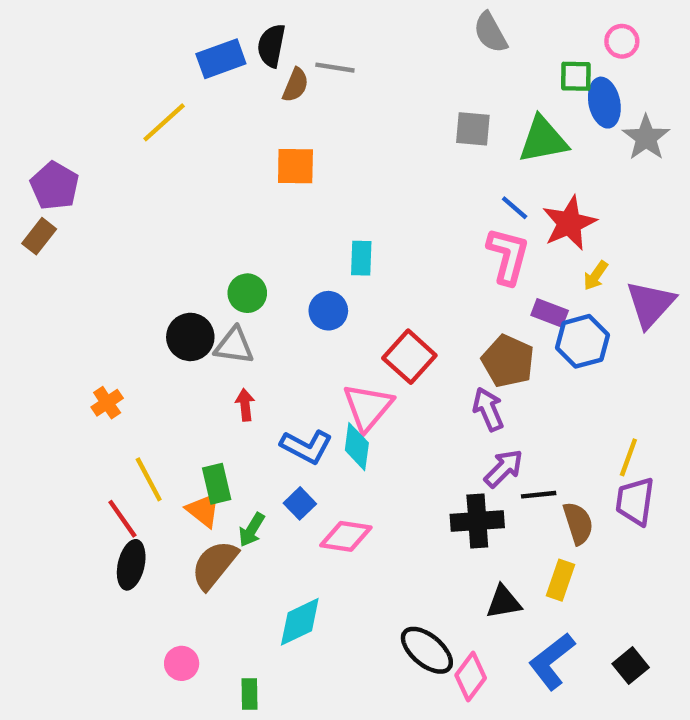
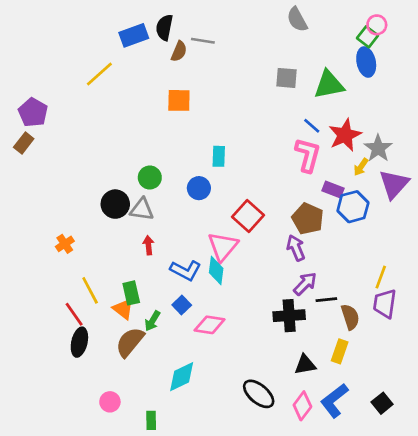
green square: (576, 76) -> (368, 37), moved, turned 36
gray star: (646, 138) -> (378, 148), moved
pink diamond: (471, 677) -> (302, 406), moved

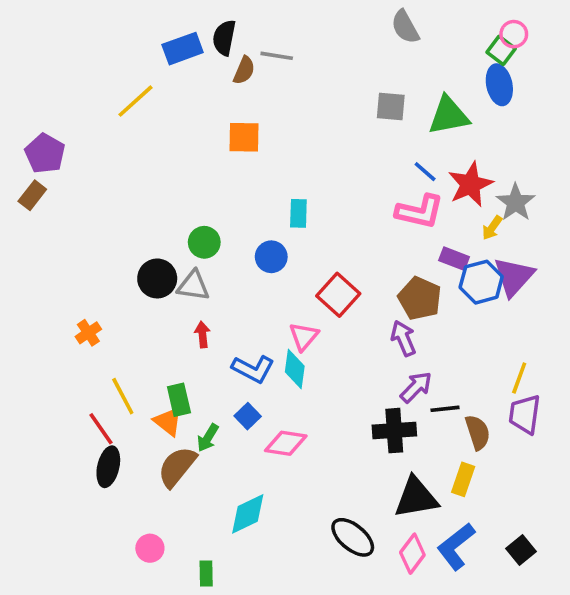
pink L-shape: (308, 155) -> (420, 211), turned 88
purple triangle: (394, 184) -> (514, 277), moved
pink triangle: (223, 247) -> (304, 336), size x0.7
black triangle: (305, 365) -> (416, 498), size x1.5

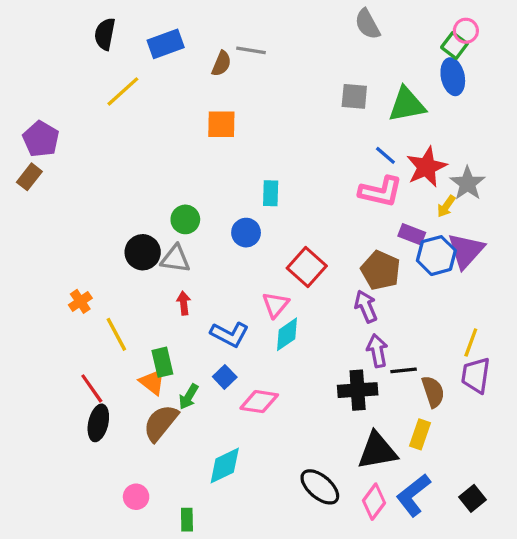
black semicircle: (224, 38) -> (105, 34), moved
cyan diamond: (295, 369) -> (287, 334), moved, turned 48
purple arrow: (416, 387) -> (377, 351), turned -56
yellow line: (123, 396) -> (116, 334), moved

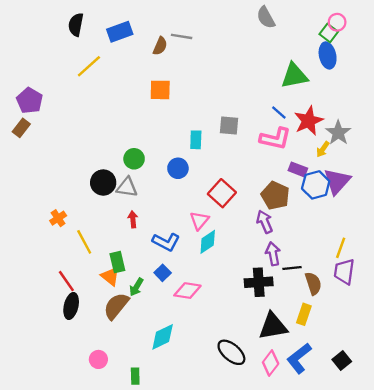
gray square: (354, 96) -> (229, 126), moved

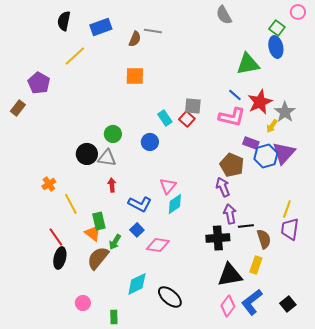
pink circle: (337, 22) -> (298, 12), moved
purple pentagon: (30, 101) -> (39, 83), moved
cyan rectangle: (196, 140) -> (165, 118), turned -35
red square: (222, 193) -> (187, 119), moved, size x0.7
black ellipse: (231, 352) -> (170, 297), moved

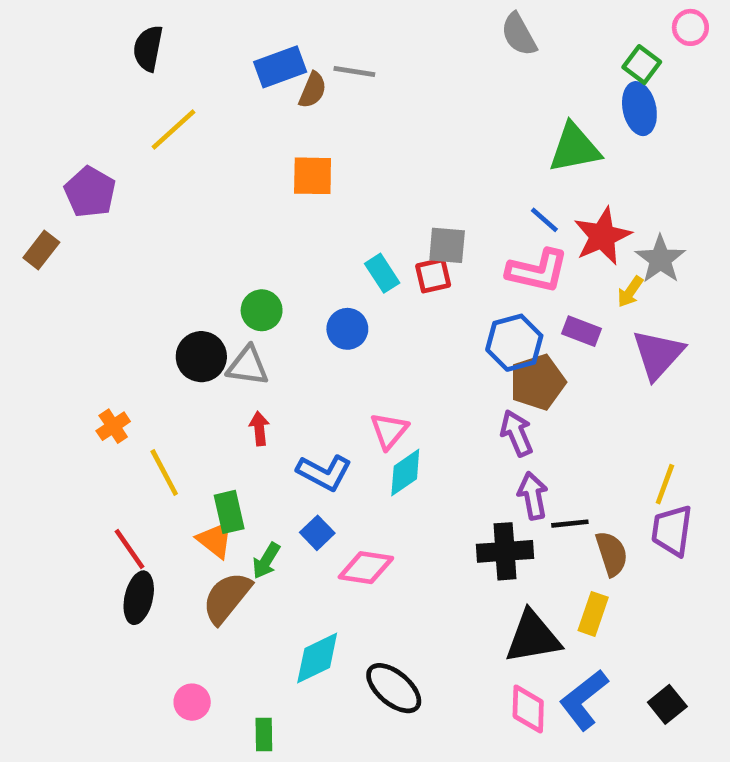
blue rectangle: (101, 27) -> (280, 67), moved
red square: (187, 119) -> (433, 276), turned 35
blue hexagon: (266, 156) -> (514, 343), moved
brown pentagon: (232, 165) -> (537, 382), turned 30
pink diamond: (228, 306) -> (528, 709), turned -35

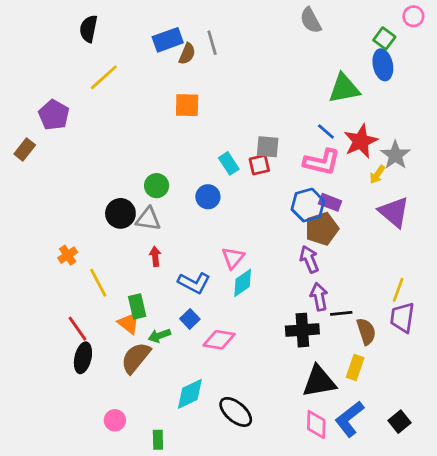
gray line: (354, 72) -> (212, 43), turned 65
purple rectangle: (581, 331) -> (330, 202), moved
purple triangle: (658, 354) -> (394, 212), turned -32
green arrow: (266, 561) -> (159, 336), turned 40

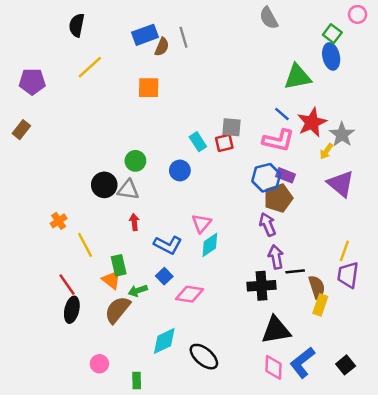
orange square: (187, 105) -> (149, 88), moved
purple pentagon: (54, 115) -> (32, 82), moved, turned -30
yellow rectangle: (355, 368) -> (320, 305), moved

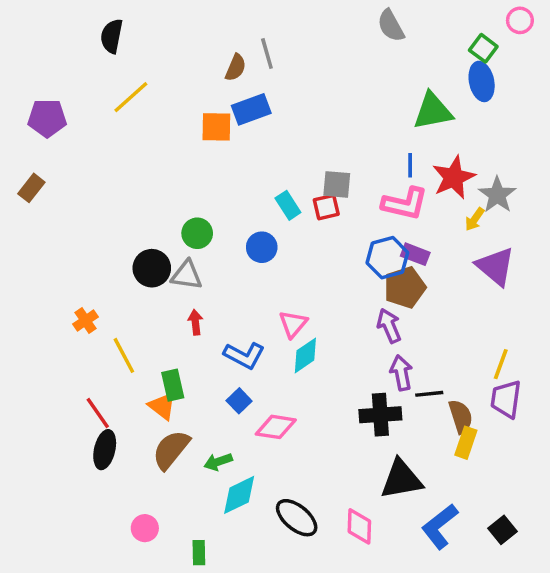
blue rectangle: (145, 35) -> (251, 109), moved
blue line: (282, 114) -> (410, 165), turned 49
green arrow: (138, 291) -> (218, 462), moved
pink diamond: (274, 367) -> (359, 526), moved

